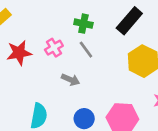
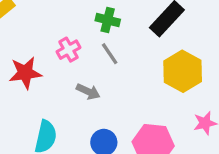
red star: (19, 53) -> (25, 73), moved

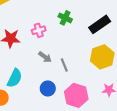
gray line: (110, 54) -> (64, 65), moved

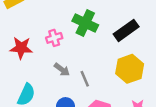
green cross: (65, 18) -> (85, 23), size x1.5

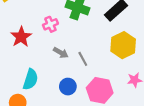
red star: (21, 48) -> (21, 37), turned -30

